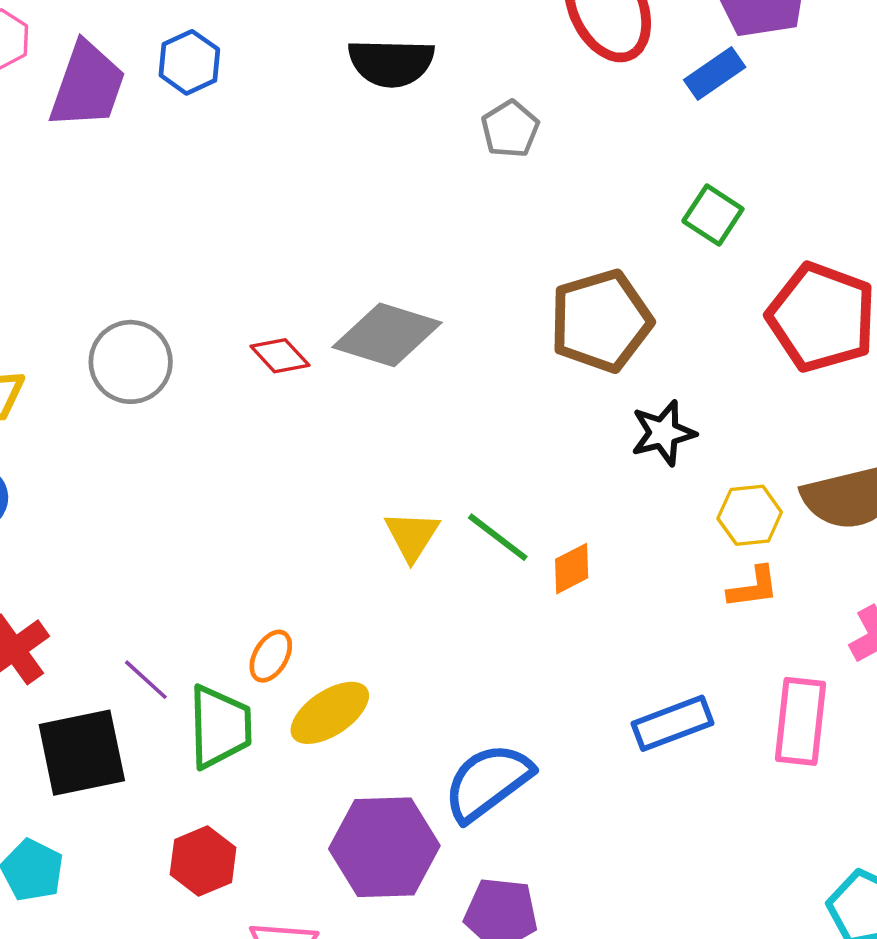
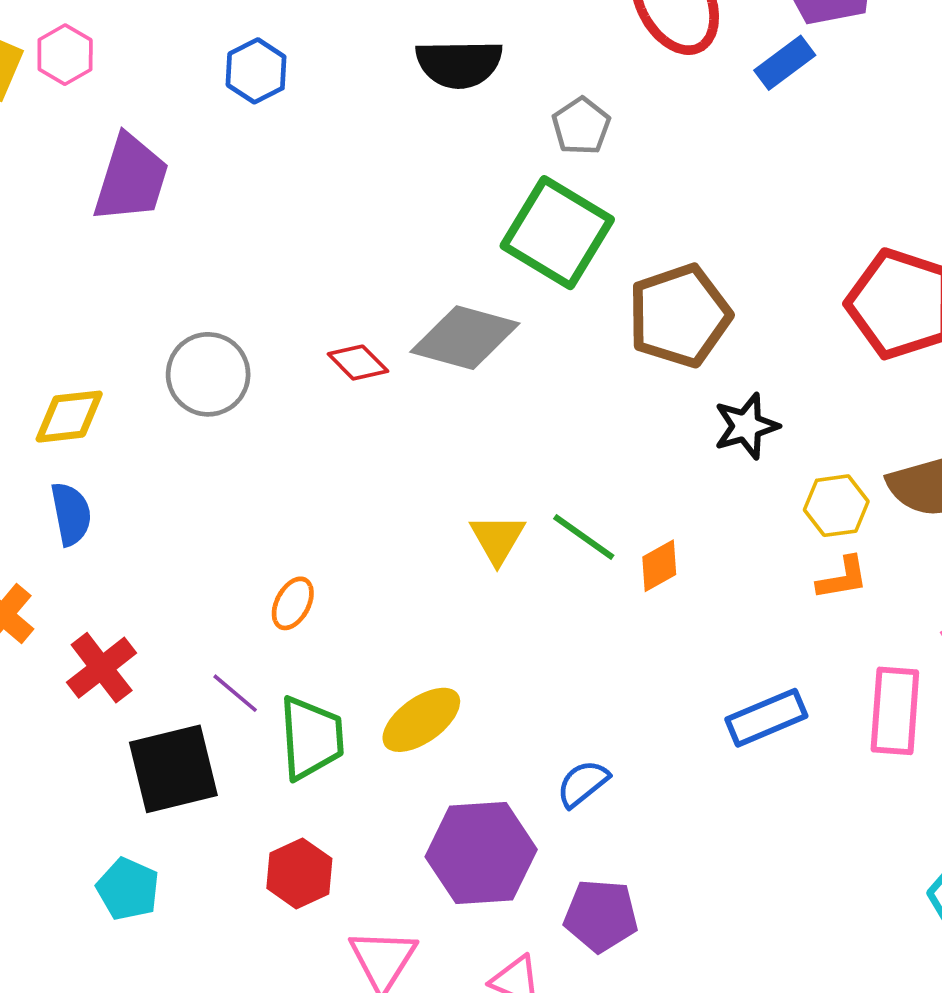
purple trapezoid: (87, 85) -> (131, 179), moved
green square: (713, 215) -> (557, 233), moved, size x1.8
orange ellipse: (271, 656) -> (293, 603), moved
blue semicircle: (488, 782) -> (583, 784), size x0.6

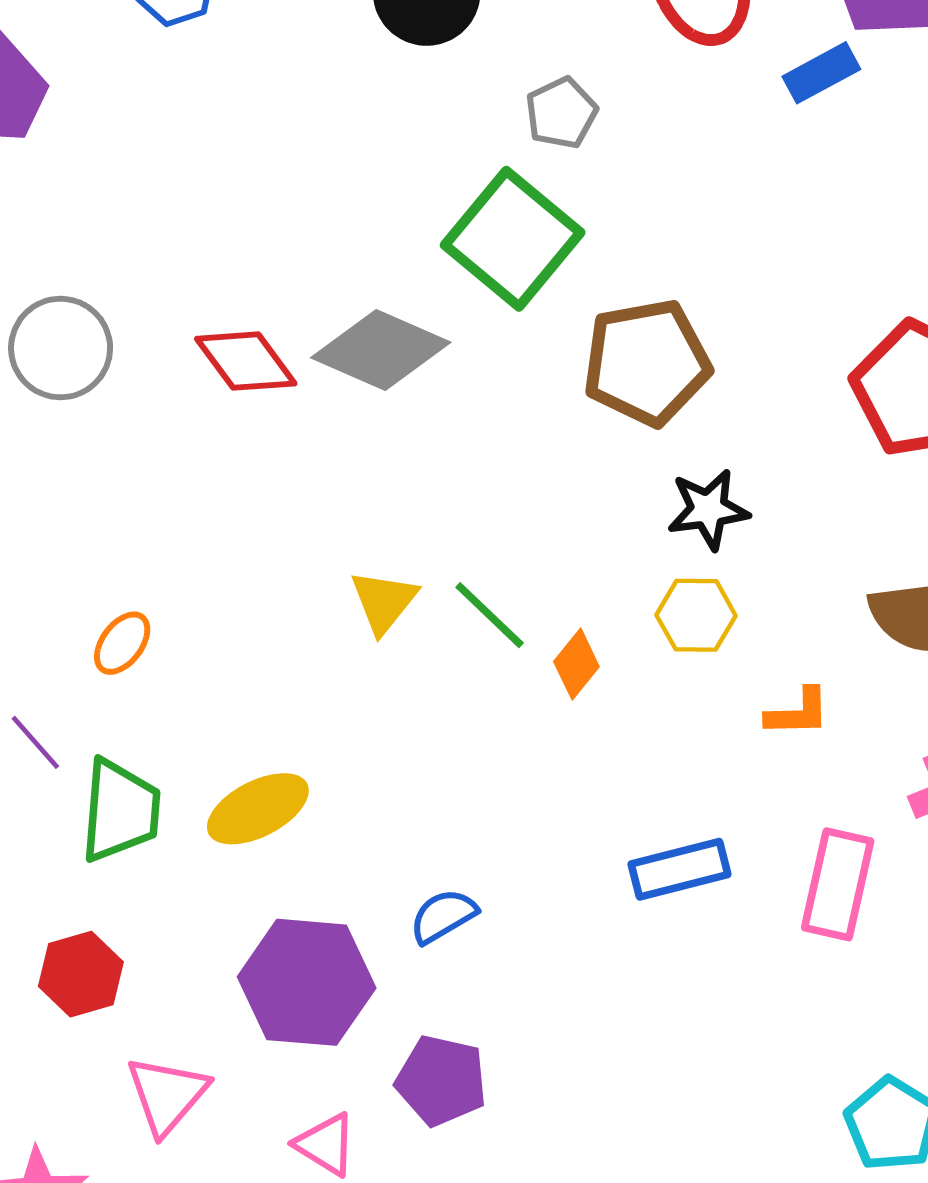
red diamond: (358, 363) -> (246, 361), size x1.4
yellow hexagon: (836, 506) -> (696, 615), moved
orange diamond: (659, 566) -> (576, 664), turned -30

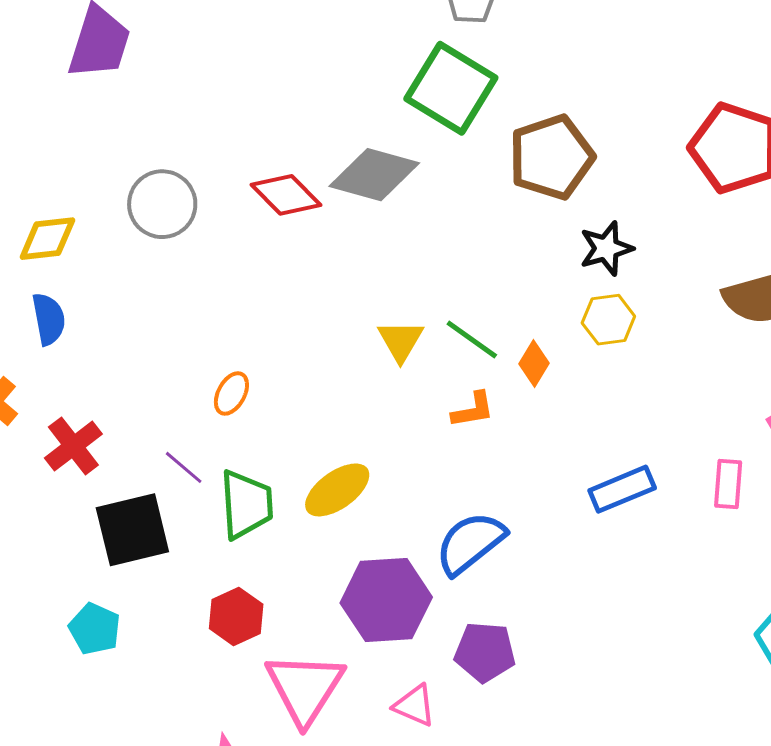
orange L-shape: (798, 713) -> (473, 410), moved
pink rectangle: (838, 884) -> (728, 484), size x0.7
blue semicircle: (443, 916) -> (470, 543), size x1.6
pink triangle: (167, 1095) -> (305, 688), size x1.4

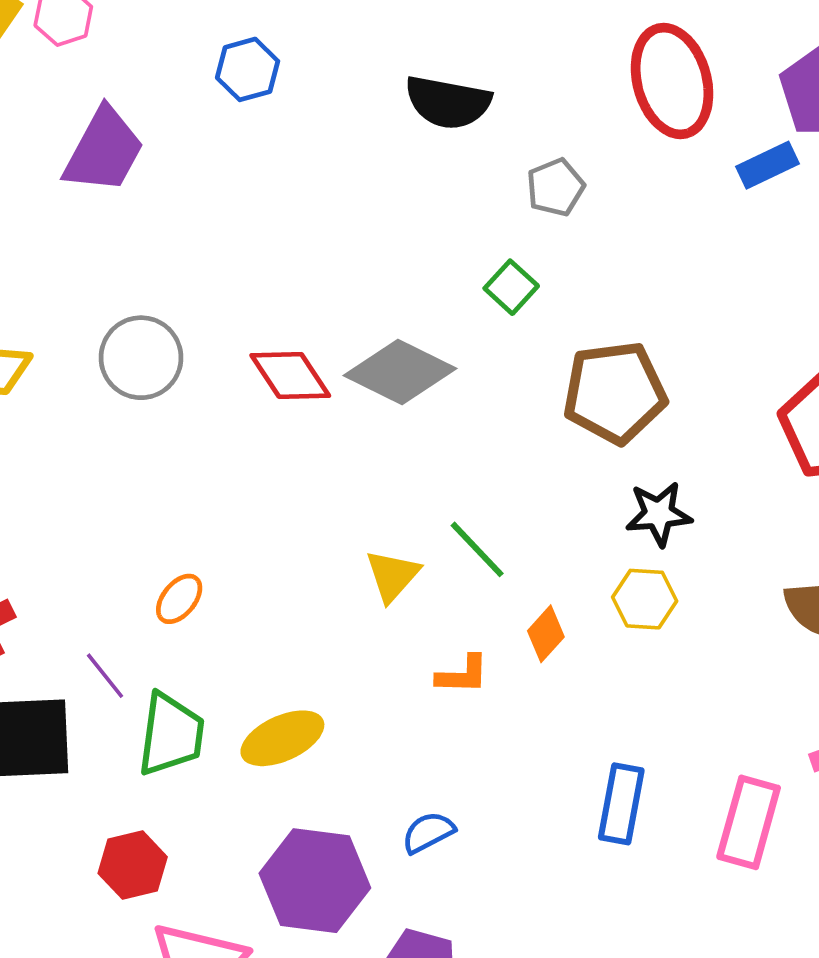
green square: (451, 88) -> (511, 287), size x0.5
green line: (472, 339) -> (477, 549), moved
pink rectangle: (728, 484) -> (749, 822), size x1.5
blue rectangle: (622, 489) -> (621, 804), turned -68
blue semicircle: (470, 543) -> (428, 832), size x0.6

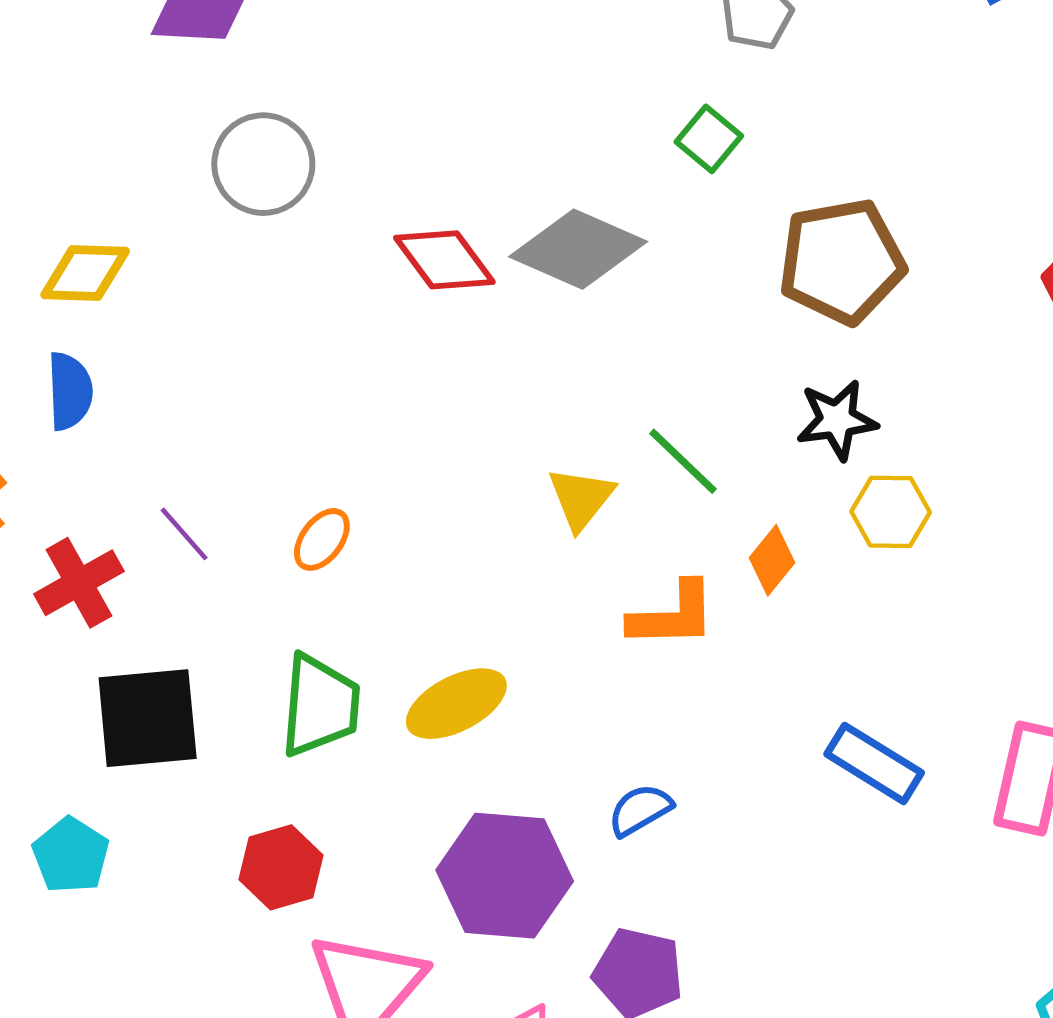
gray circle: (141, 358) -> (263, 164), moved
black star: (659, 514) -> (837, 420), moved
orange L-shape: (462, 675) -> (672, 615), size x1.4
purple line: (105, 676) -> (184, 534), moved
blue rectangle: (621, 804) -> (874, 763), turned -66

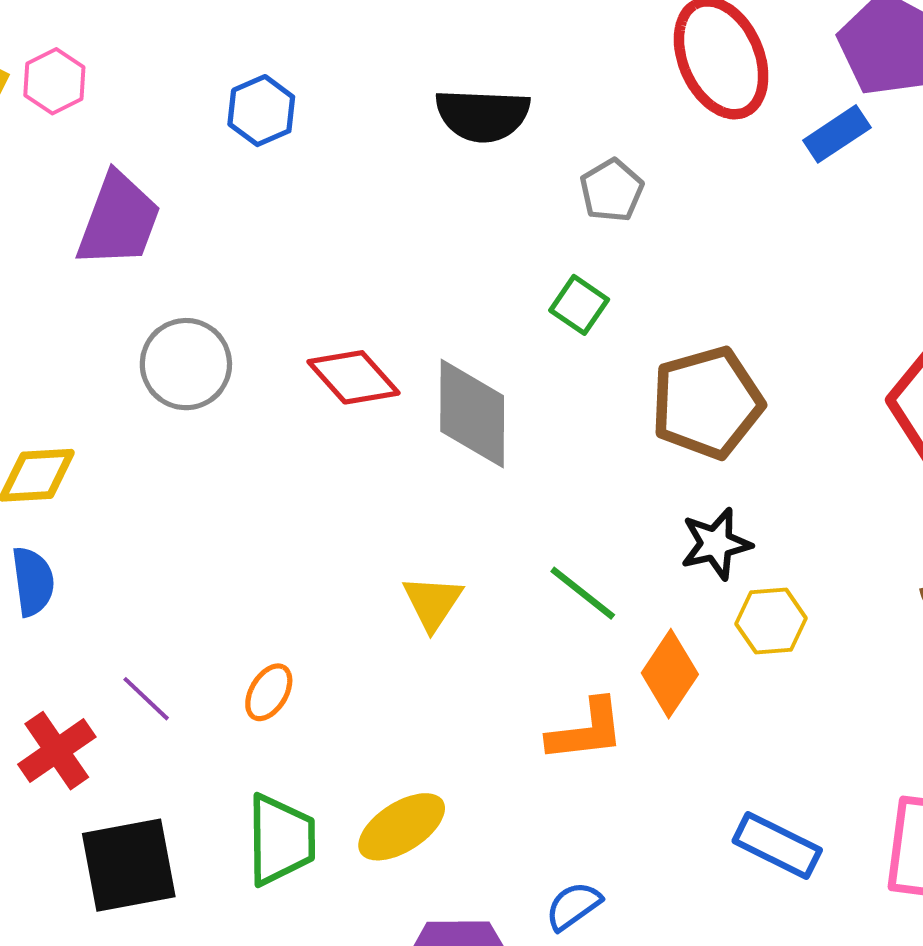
gray diamond: (578, 249) -> (472, 414), turned 72
red diamond: (444, 260) -> (353, 377), moved
yellow triangle: (581, 498) -> (432, 603), moved
orange diamond: (772, 560) -> (670, 674), size x1.4

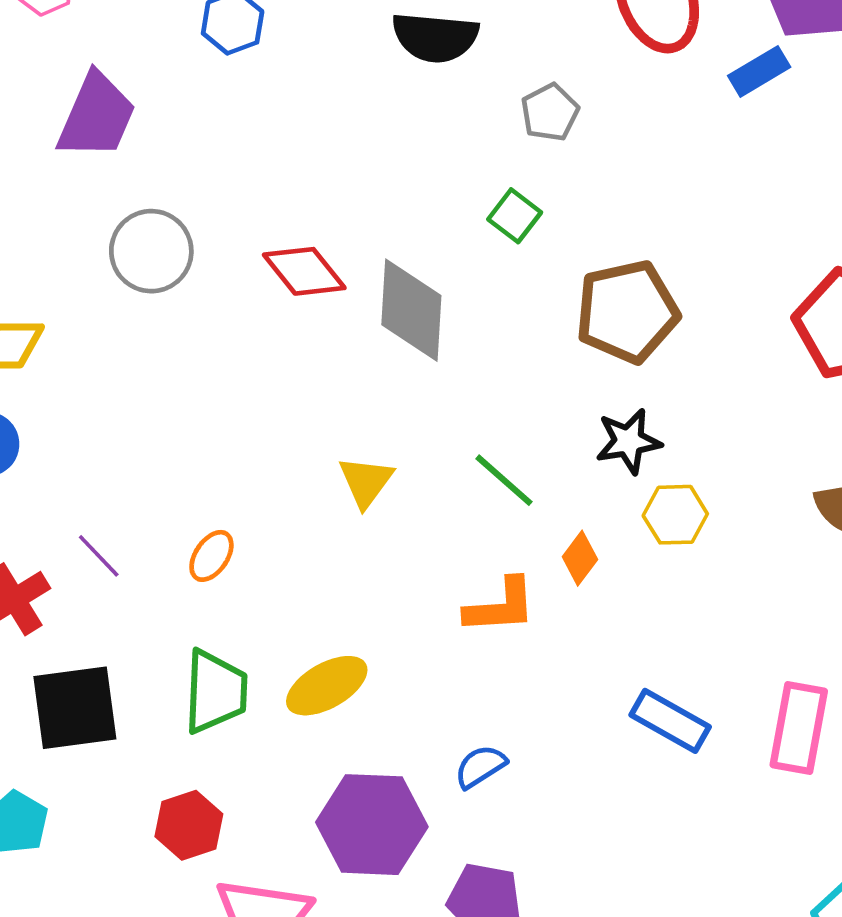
orange diamond: (670, 674) -> (580, 558), size x0.7

